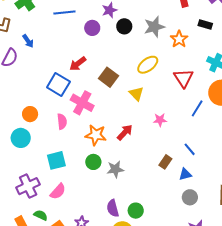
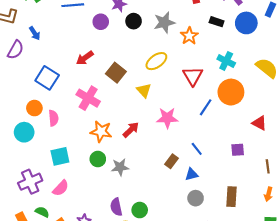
blue square: (58, 84) -> (47, 78), moved
pink star: (160, 120) -> (167, 118), size x1.5
pink semicircle: (62, 122) -> (53, 118), moved

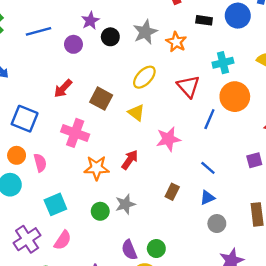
cyan cross: (226, 61) -> (223, 63), turned -30
green circle: (98, 159) -> (100, 211), moved
brown rectangle: (172, 161) -> (172, 192), moved

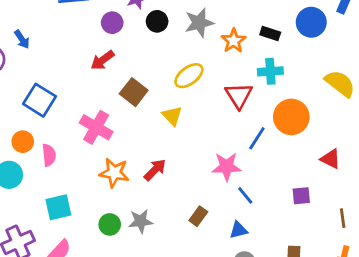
black rectangle: (204, 20) -> (270, 34), moved
cyan cross: (223, 63) -> (270, 71), moved
red arrow: (63, 88) -> (103, 60), moved
pink star: (168, 139) -> (227, 167), moved

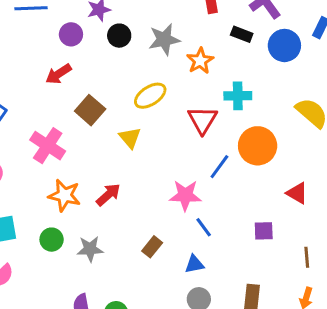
black rectangle: (270, 34) -> (242, 34), moved
green circle: (110, 224) -> (52, 240), moved

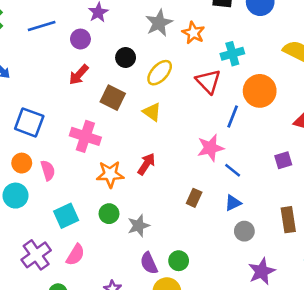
black circle: (119, 36) -> (126, 58), moved
gray star: (90, 249) -> (139, 226), moved

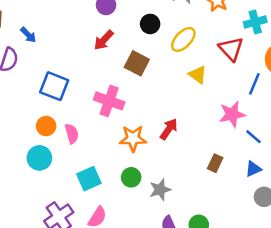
yellow triangle: (152, 112) -> (198, 75), moved

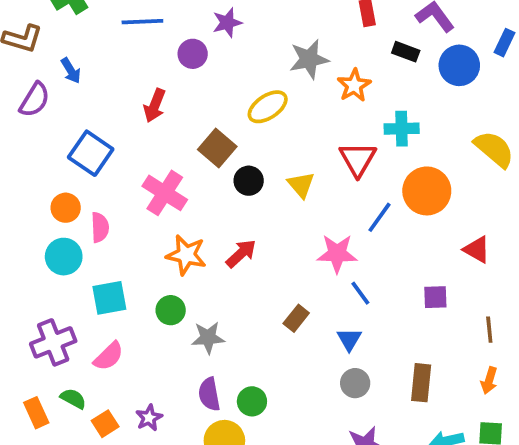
black circle: (150, 24) -> (249, 181), moved
yellow ellipse: (183, 39) -> (268, 107), moved
red arrow: (104, 40) -> (155, 105), moved, turned -35
cyan circle: (39, 158) -> (64, 257), moved
blue triangle: (253, 169) -> (349, 339), turned -48

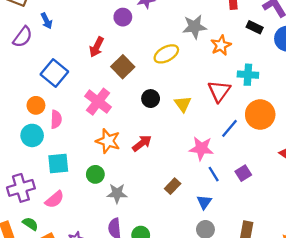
brown square: (217, 148) -> (123, 67), moved
purple square: (435, 297) -> (243, 173), moved, turned -35

